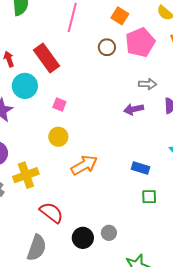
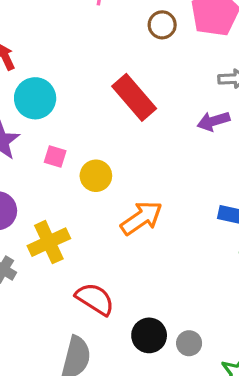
red rectangle: (47, 58) -> (134, 97), moved
pink square: (59, 105) -> (55, 157), moved
gray circle: (109, 233) -> (189, 343), moved

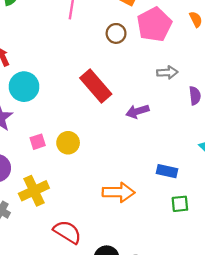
purple arrow: (213, 121) -> (137, 111), moved
pink square: (55, 157) -> (38, 142), moved, turned -35
orange arrow: (141, 218) -> (118, 192), moved, turned 36

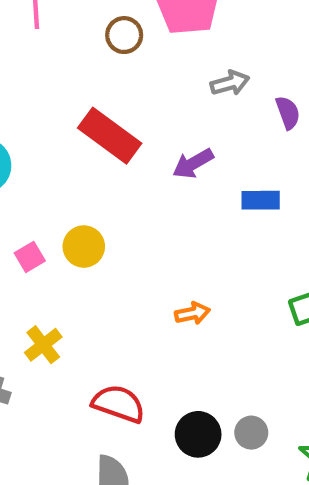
blue rectangle: (167, 171) -> (261, 200), moved
yellow cross: (34, 191) -> (43, 345), size x0.7
orange arrow: (118, 192) -> (192, 313), size x0.6

